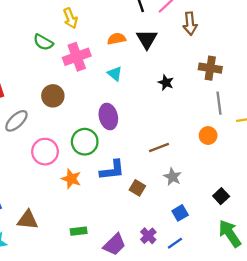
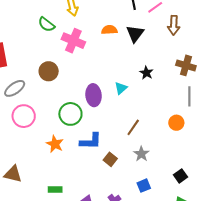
pink cross: (77, 57) -> (73, 41), turned 35
cyan triangle: (115, 74) -> (121, 88), moved, turned 32
brown line: (159, 148) -> (133, 127), turned -42
pink circle: (45, 152) -> (24, 116), moved

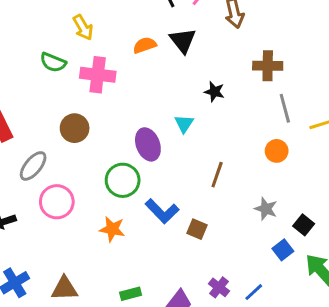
blue L-shape: (91, 141) -> (162, 211), turned 60
gray star: (141, 154) -> (266, 209), moved
blue square: (144, 186) -> (283, 250), moved

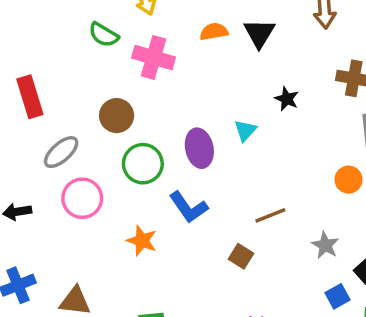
brown line: (217, 175) -> (270, 215), moved, turned 40
green circle: (123, 180) -> (143, 164), moved
blue L-shape: (162, 211) -> (189, 207), moved

